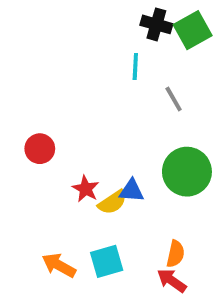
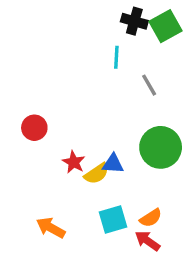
orange semicircle: (175, 254) -> (151, 218), turned 45
cyan square: (107, 261) -> (113, 220), moved

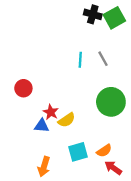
cyan line: (116, 57) -> (80, 60), moved
blue triangle: (113, 164) -> (42, 126), moved
orange arrow: (51, 228) -> (44, 167), moved, turned -102
red arrow: (147, 241) -> (113, 168), moved

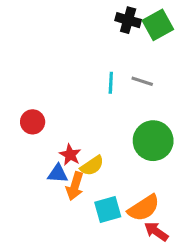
gray line: (103, 59) -> (142, 81), turned -42
orange semicircle: (104, 151) -> (144, 208), size x1.5
orange arrow: (44, 167) -> (75, 186), moved

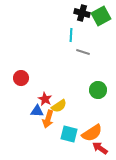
gray line: (142, 81) -> (83, 52), moved
cyan line: (111, 83) -> (71, 35), moved
green circle: (153, 141) -> (98, 90), size x0.7
cyan square: (108, 210) -> (69, 134), turned 30

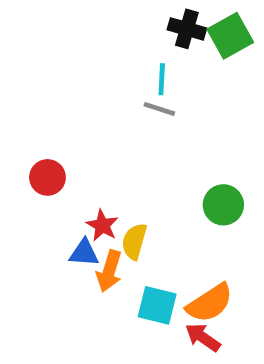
gray line: (83, 52) -> (159, 109), moved
yellow semicircle: (59, 106) -> (134, 241), turned 140
red arrow: (100, 148) -> (203, 337), moved

